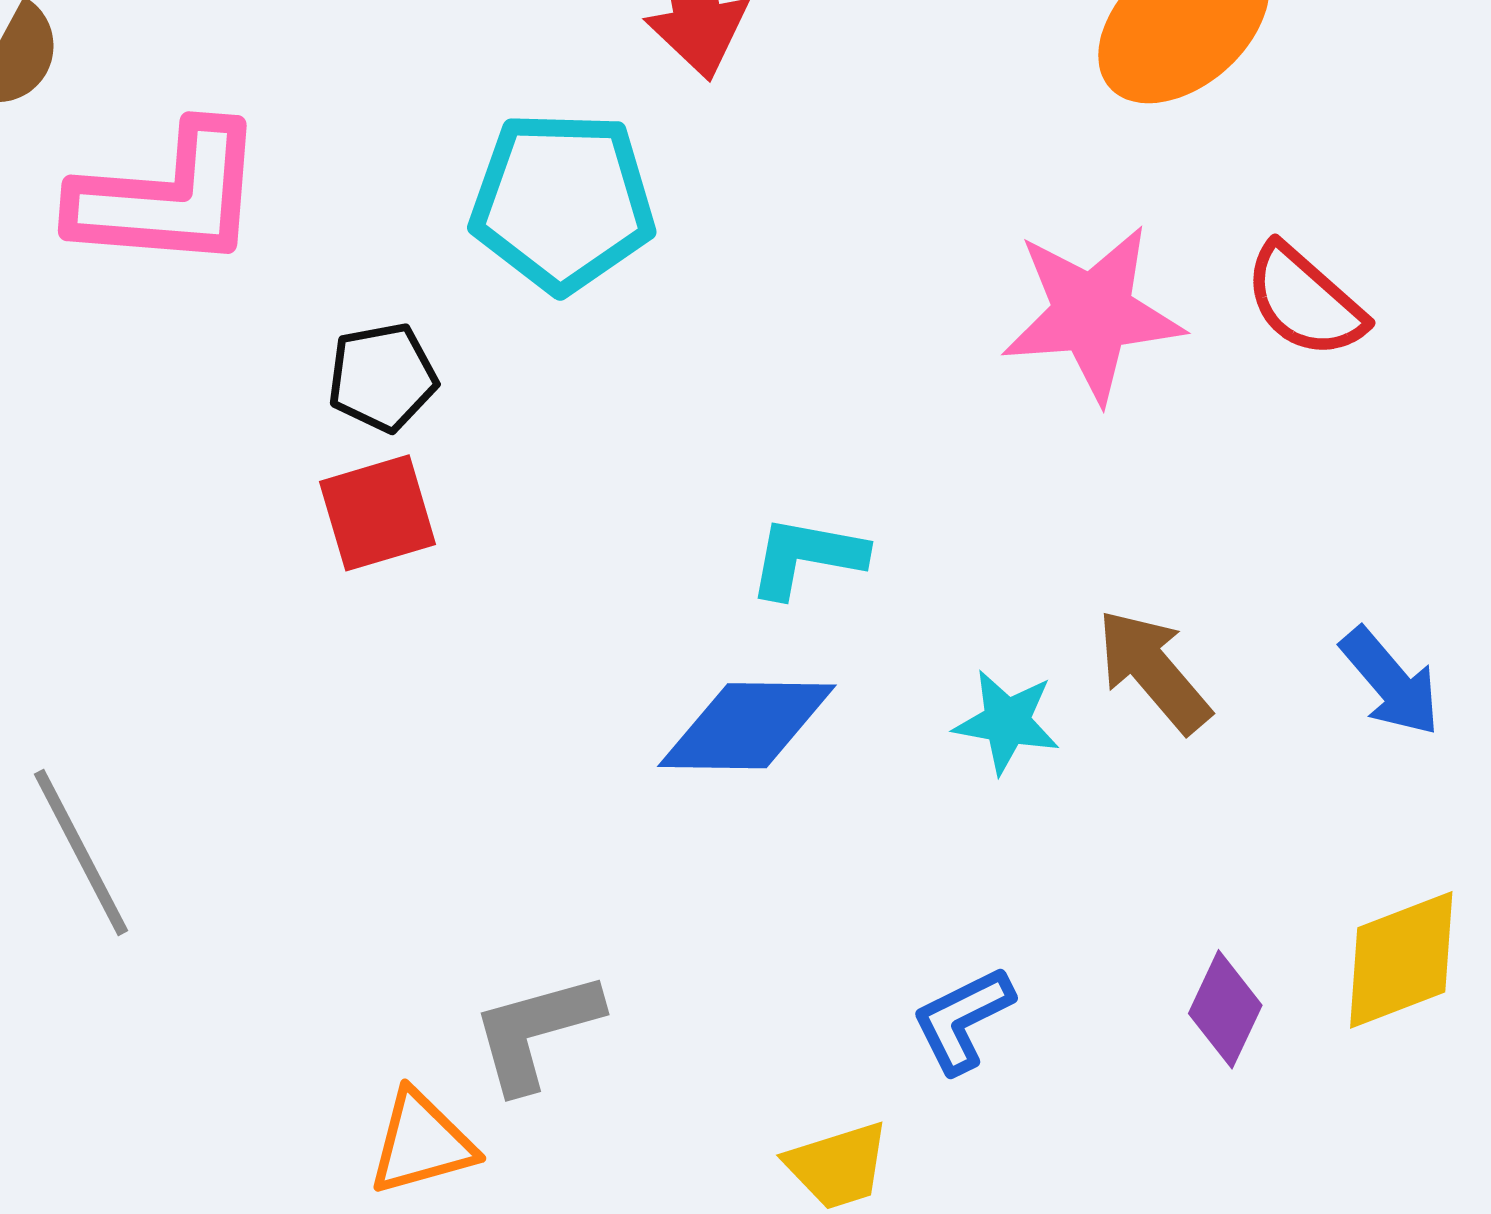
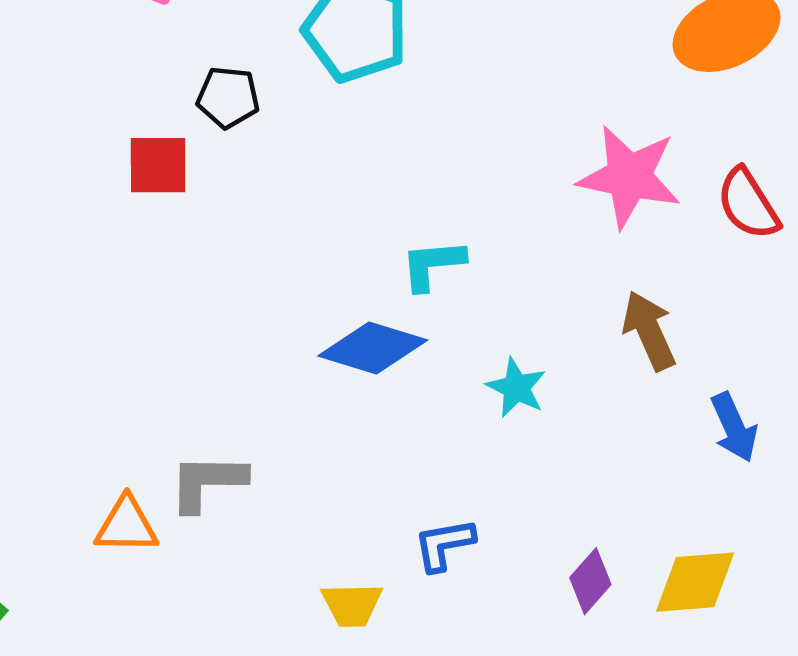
red square: (378, 513) -> (158, 165), moved
cyan L-shape: (807, 557) -> (433, 265), turned -32
brown arrow: (1154, 671) -> (649, 331), moved

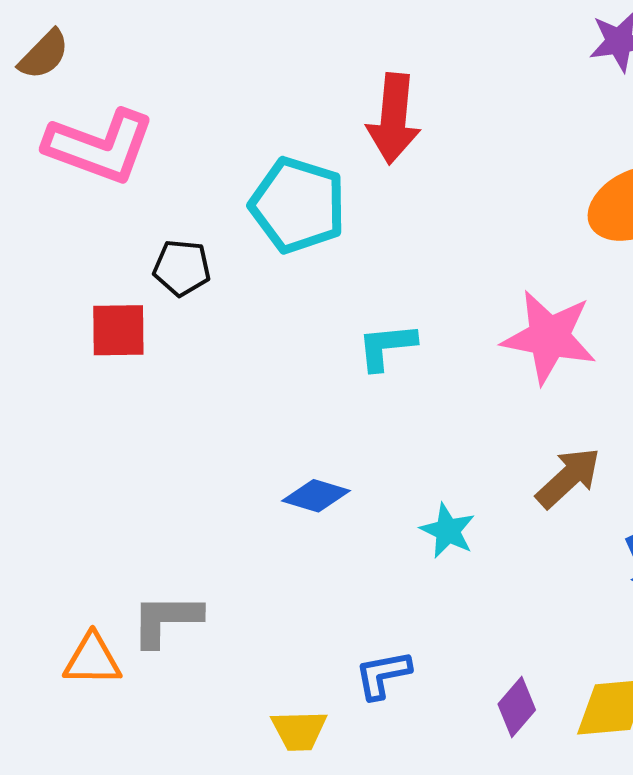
cyan L-shape: (433, 265) -> (387, 346), moved
brown arrow: (649, 331) -> (568, 478), turned 72
blue diamond: (373, 348) -> (316, 496), size x0.7

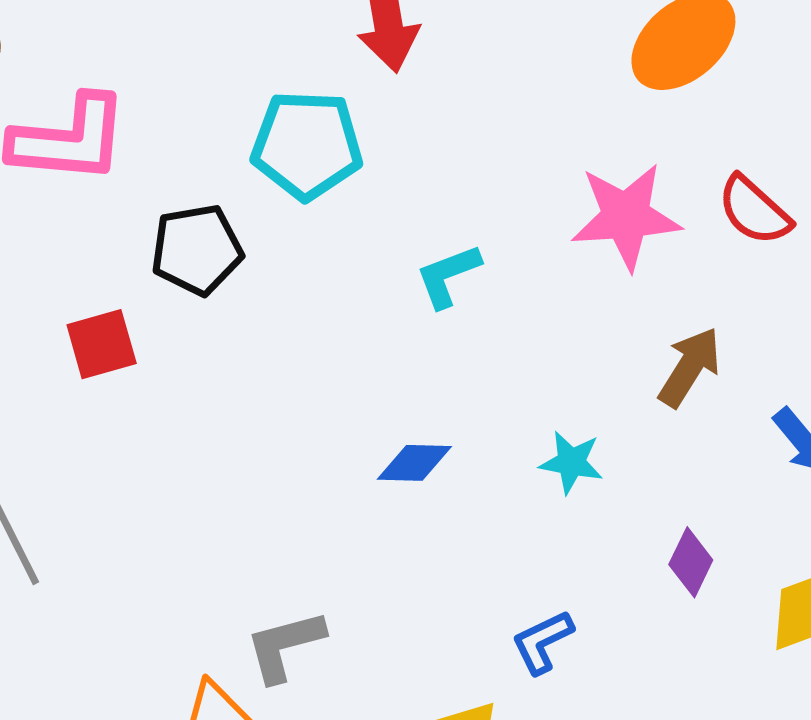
black pentagon: (182, 268) -> (197, 250), size x1.4
red square: (118, 330) -> (102, 344), moved
purple diamond: (517, 707) -> (691, 562), moved

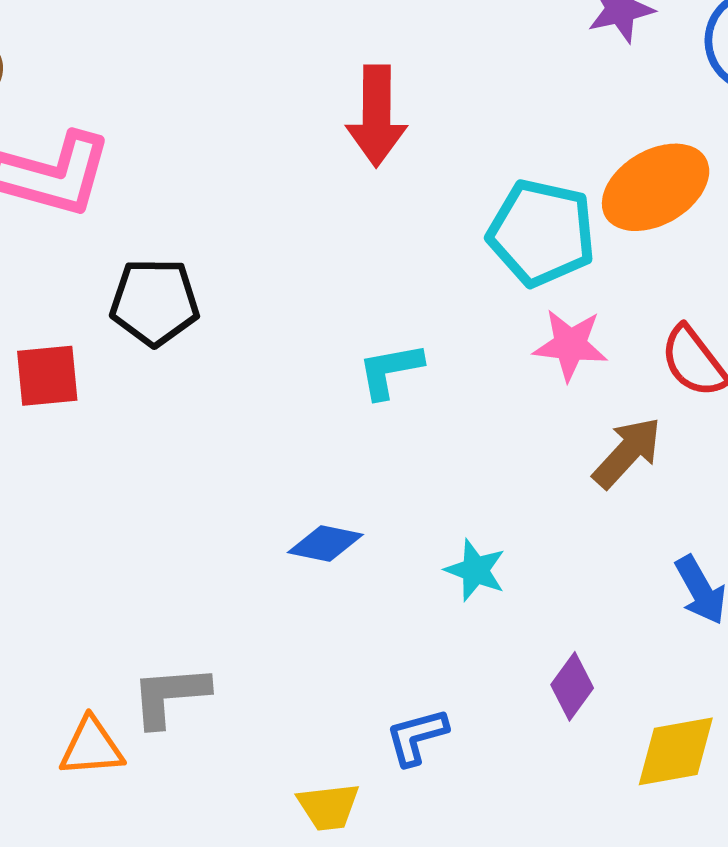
cyan pentagon: (307, 145) -> (542, 233), moved
pink star: (626, 216) -> (570, 345), size x0.7
brown arrow: (690, 367) -> (627, 453), moved

